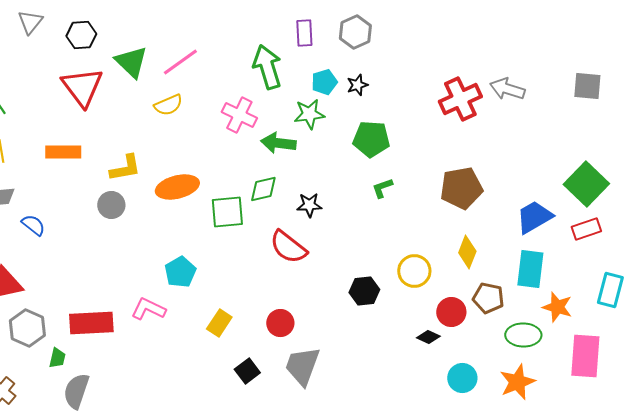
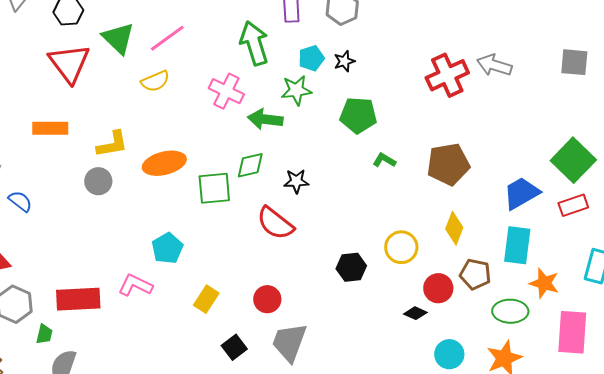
green L-shape: (382, 188) -> (384, 160), moved, turned 50

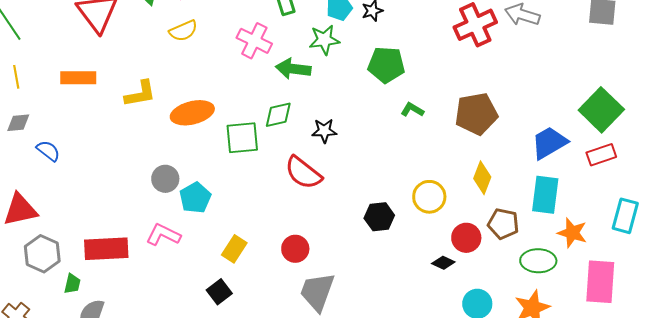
gray circle: (98, 181) -> (165, 179), moved
black square: (234, 347) -> (219, 292), moved

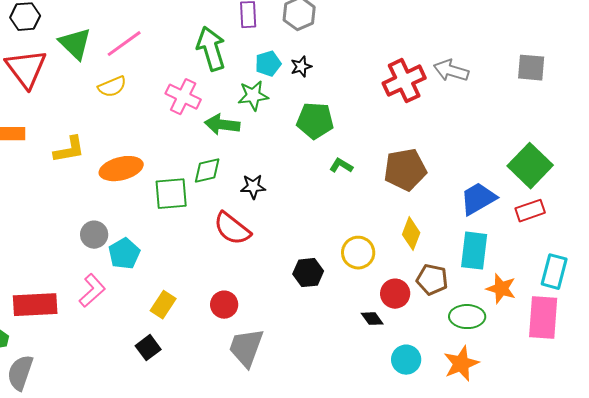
pink L-shape: (163, 235) -> (92, 291), turned 112
black diamond: (443, 263) -> (372, 319), turned 30
pink rectangle: (600, 282) -> (543, 318), moved

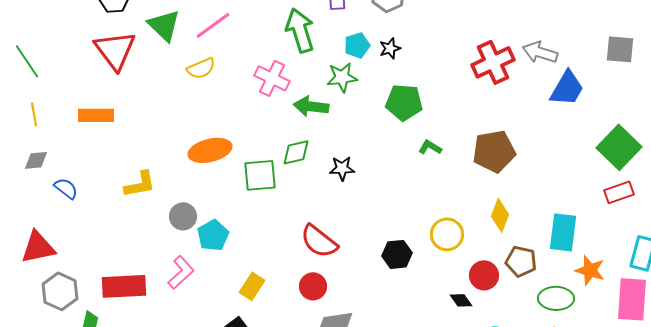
yellow L-shape: (69, 150) -> (140, 184), moved
blue trapezoid: (478, 199) -> (567, 88), moved, turned 150
red semicircle: (232, 229) -> (319, 241), moved

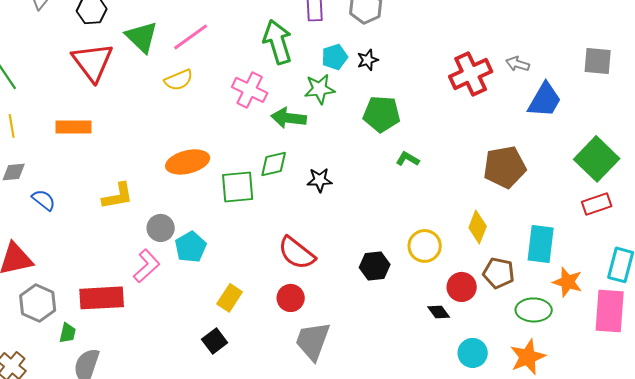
gray arrow: (540, 52) -> (518, 64), size x0.7
brown pentagon: (494, 151) -> (505, 167), moved
pink L-shape: (181, 272) -> (147, 266), moved

